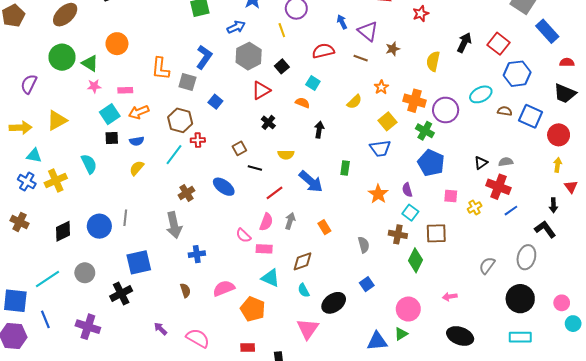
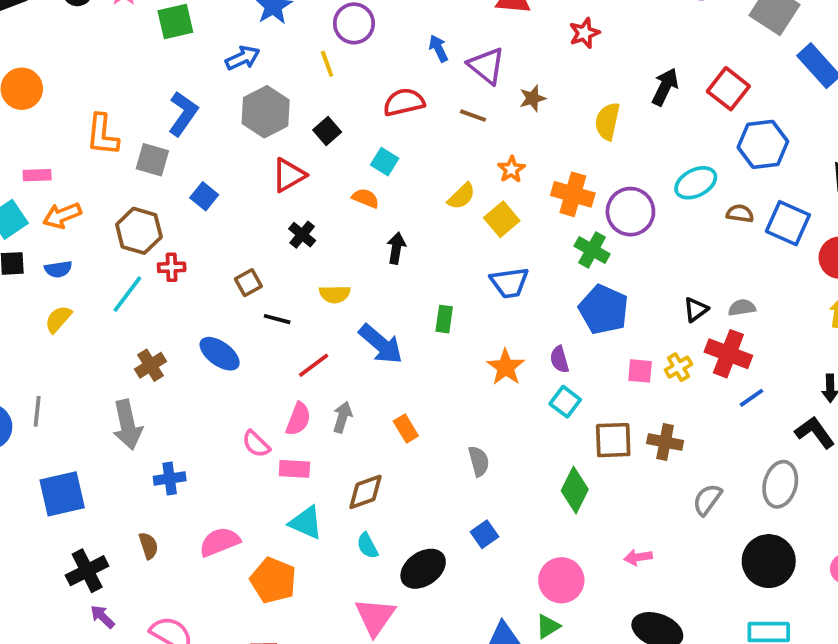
yellow square: (388, 121) -> (502, 219), moved
yellow cross: (475, 207) -> (678, 367), moved
brown cross: (398, 234) -> (665, 442), moved
black cross: (121, 293) -> (87, 571), moved

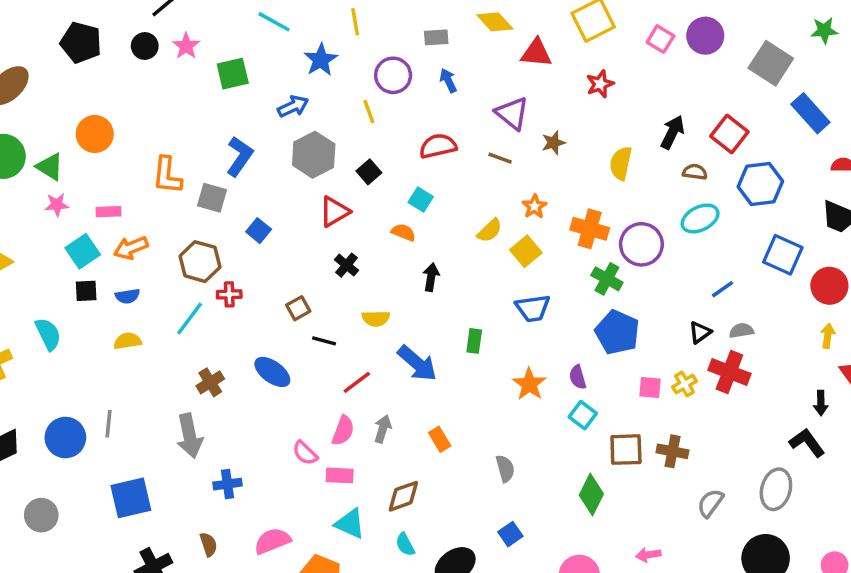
blue arrow: (438, 48) -> (448, 81), moved
brown semicircle: (740, 214) -> (695, 172), moved
yellow semicircle: (58, 319) -> (127, 341), turned 40
blue line: (751, 398) -> (722, 289), moved

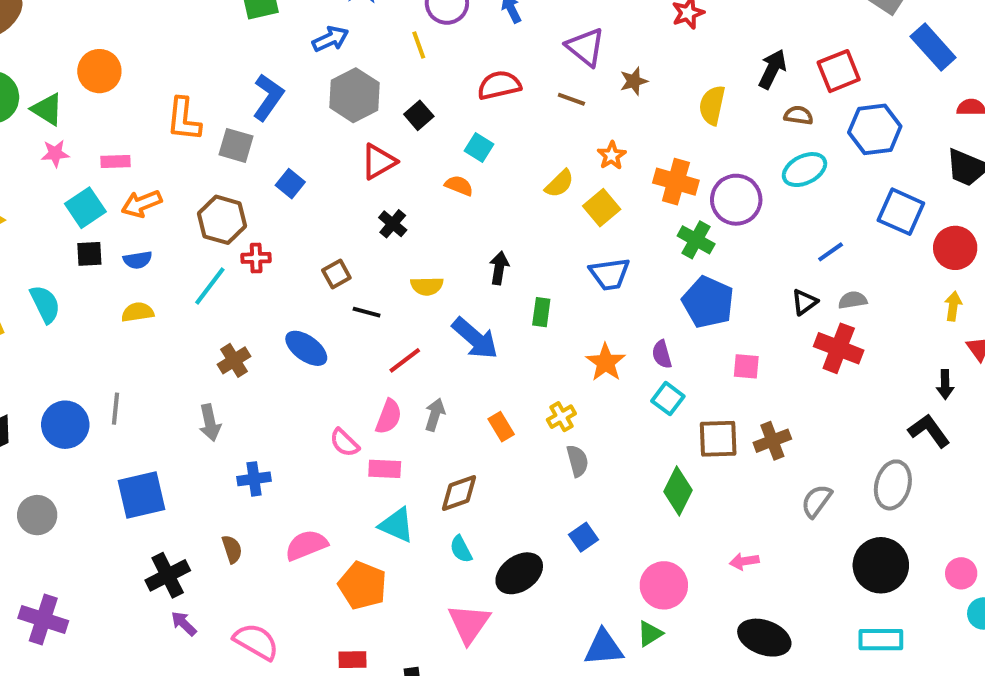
red square: (729, 134) -> (839, 71), turned 30
black arrow: (431, 277) -> (499, 268), moved
yellow cross: (685, 384) -> (561, 417), moved
gray arrow: (190, 436) -> (210, 423), size x0.7
brown cross: (672, 451) -> (772, 441), turned -32

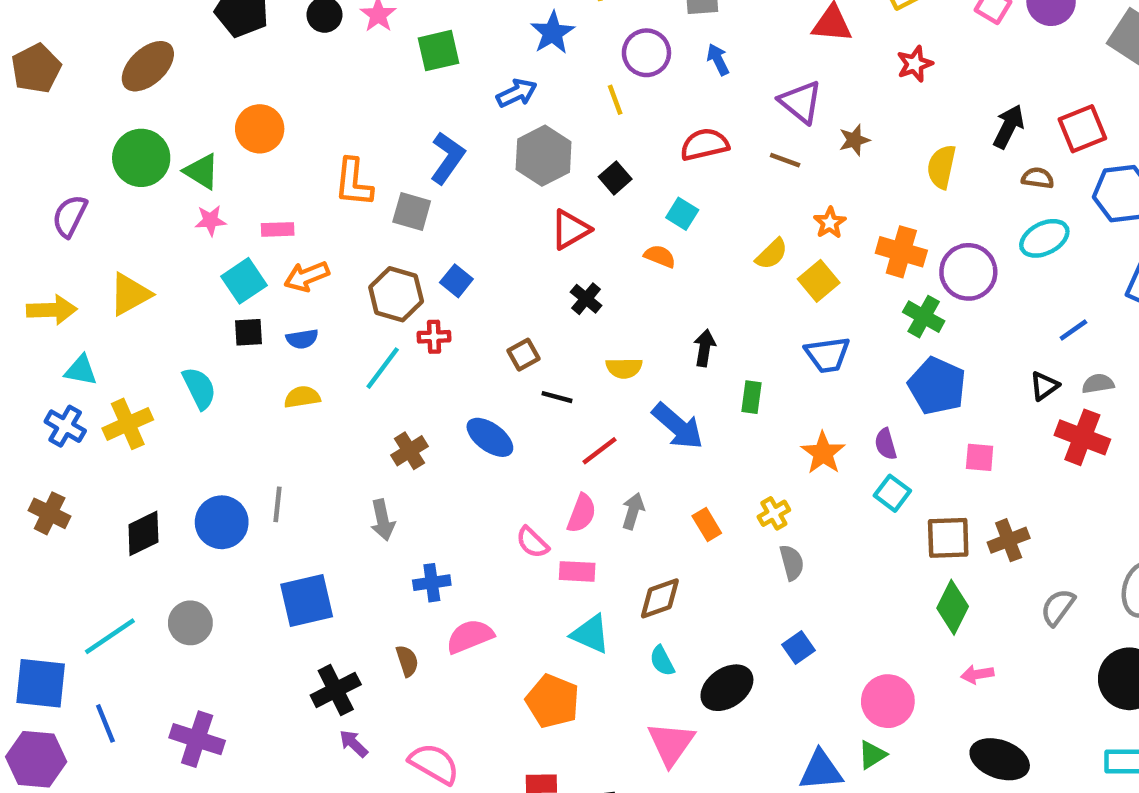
blue square: (290, 184) -> (456, 281), moved
green diamond: (678, 491) -> (953, 607), moved
pink semicircle: (306, 545) -> (470, 636), moved

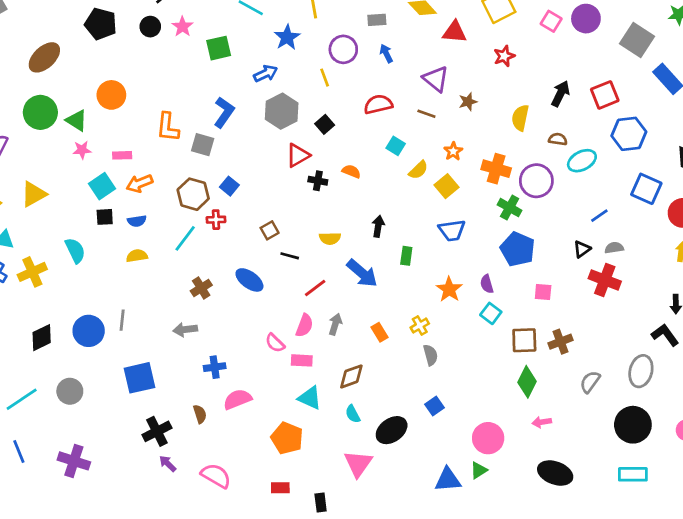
brown semicircle: (1038, 178) -> (558, 139), moved
cyan square: (682, 214) -> (396, 146), moved
black cross: (586, 299) -> (318, 181), moved, turned -30
gray arrow: (383, 520) -> (185, 330), turned 95

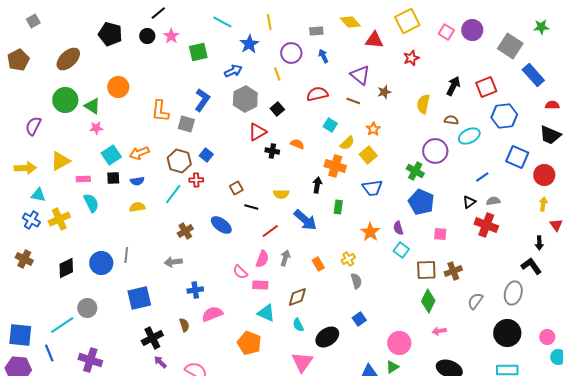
pink rectangle: (122, 155) -> (83, 179), moved
orange cross: (496, 169) -> (335, 166), moved
cyan line: (22, 399) -> (62, 325), moved

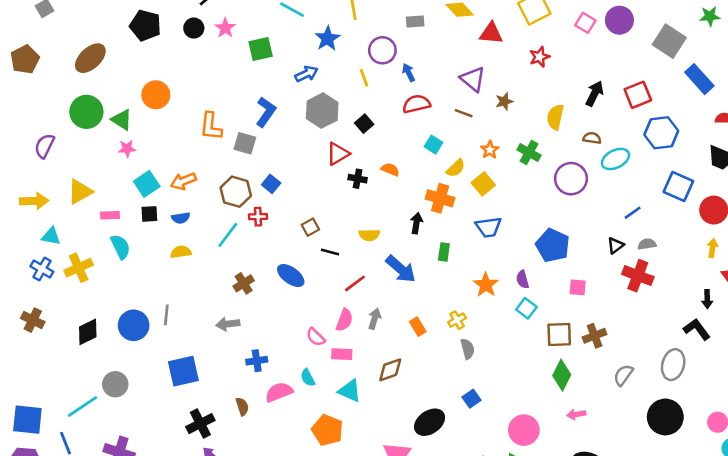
blue arrow: (323, 56) -> (409, 73), moved
green cross: (415, 171) -> (529, 152), moved
cyan semicircle: (298, 325) -> (308, 378), moved

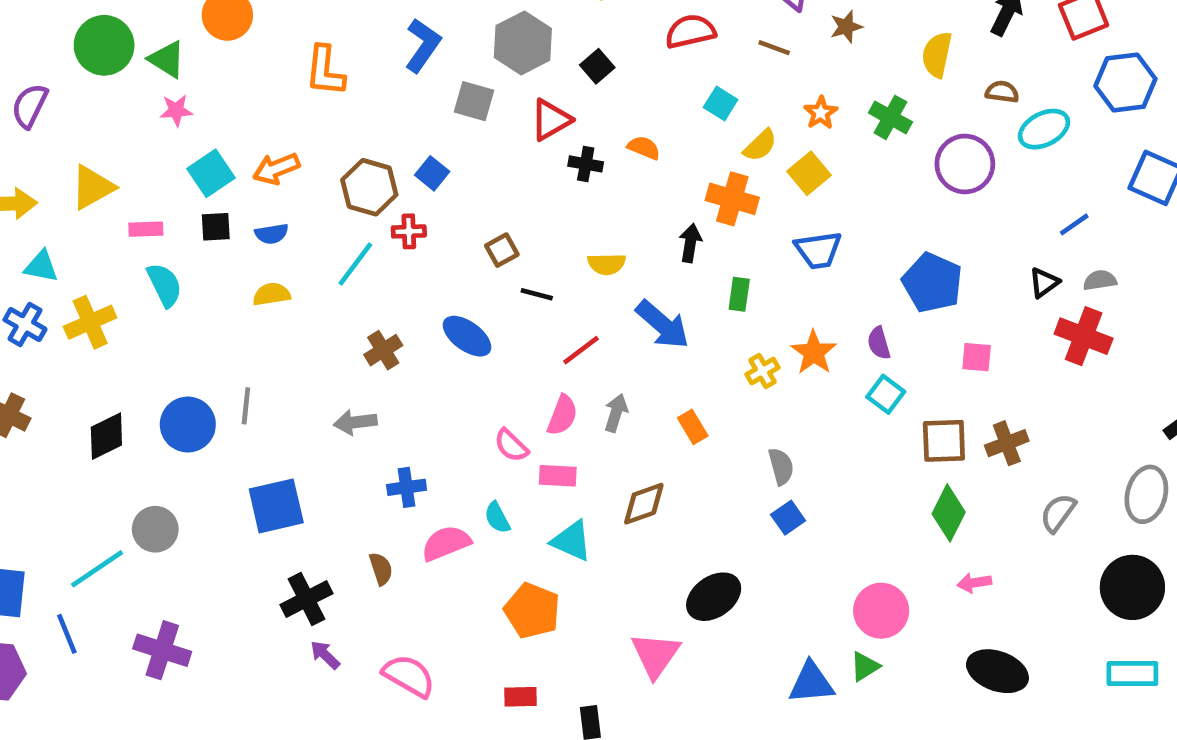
gray square: (245, 143) -> (474, 101), moved
yellow cross: (457, 320) -> (762, 371), moved
blue square: (471, 399) -> (788, 518), moved

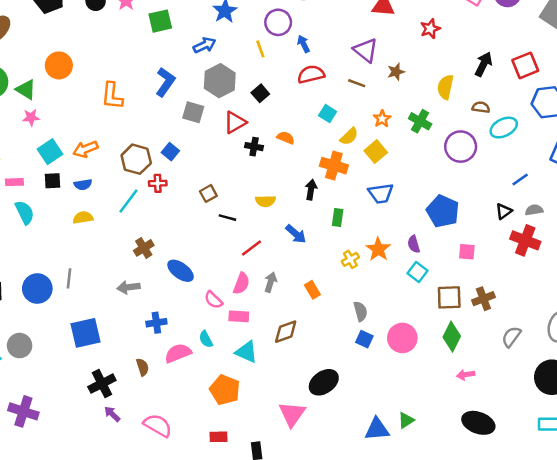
blue arrow: (662, 324) -> (296, 234), size x0.7
blue ellipse: (467, 336) -> (181, 271), moved
blue square: (788, 518) -> (364, 339), turned -30
pink circle: (881, 611) -> (402, 338), moved

